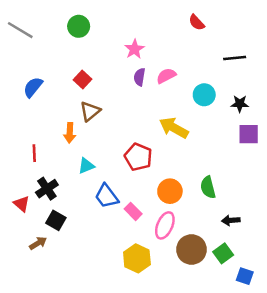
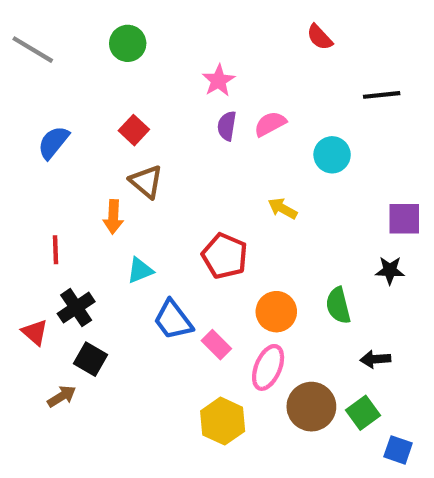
black star: (240, 104) -> (390, 270), moved
brown triangle: (90, 111) -> (146, 182), turned -40
yellow arrow: (174, 128) -> (282, 208), size x0.6

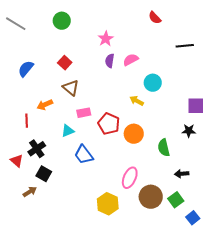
cyan circle: (332, 155) -> (153, 83), moved
orange arrow: (113, 217) -> (45, 105), moved, turned 63
orange circle: (276, 312) -> (134, 134), moved
pink rectangle: (216, 345) -> (84, 113), moved, turned -56
blue square: (398, 450) -> (193, 218), turned 32

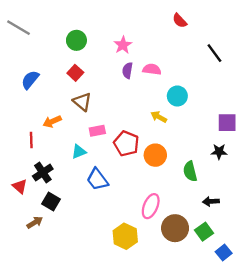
green circle: (62, 21) -> (76, 40), moved
black line: (185, 46) -> (214, 53), turned 60
pink semicircle: (131, 60) -> (152, 69), turned 35

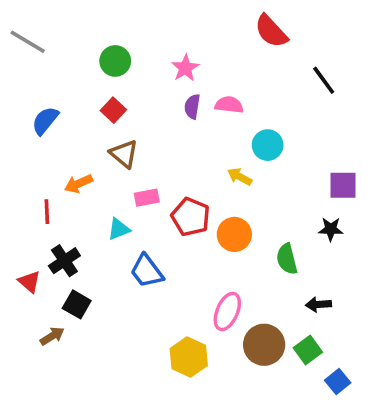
red semicircle: (180, 21) -> (271, 31), size x1.5

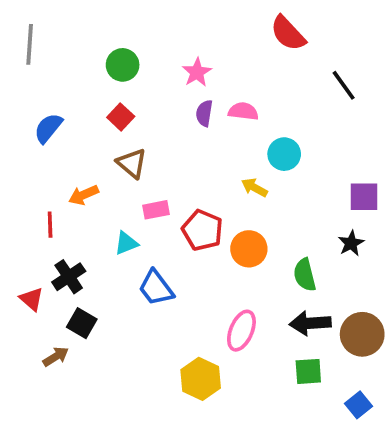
gray line: (28, 42) -> (30, 44), turned 63
black star: (331, 229) -> (351, 243), turned -30
black arrow: (318, 304) -> (310, 323), moved, size x1.5
brown circle: (264, 345) -> (362, 334), moved
green square: (308, 350) -> (308, 371), moved, turned 32

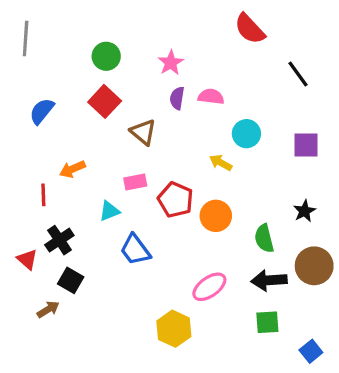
red square: (121, 117) -> (105, 101), size x1.4
brown triangle: (132, 163) -> (143, 132), moved
purple square: (364, 197) -> (306, 145), moved
pink ellipse: (241, 331) -> (209, 287), turned 32
brown circle: (362, 334) -> (314, 266), moved

